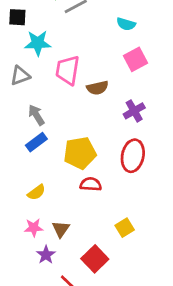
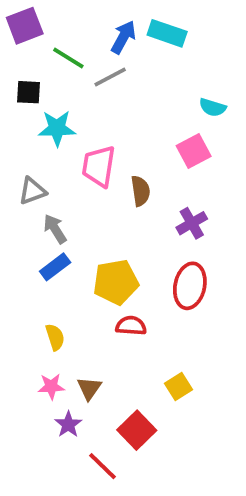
cyan semicircle: (126, 24) -> (213, 107), moved
gray triangle: (20, 76) -> (32, 191), moved
brown semicircle: (97, 88) -> (140, 191), turned -85
yellow semicircle: (36, 192) -> (55, 337), turned -72

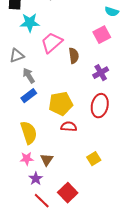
pink trapezoid: (99, 166) -> (52, 43), turned 40
yellow semicircle: (55, 337) -> (29, 133), size x1.6
red square: (137, 430) -> (68, 193), moved
red line: (103, 466) -> (42, 201), moved

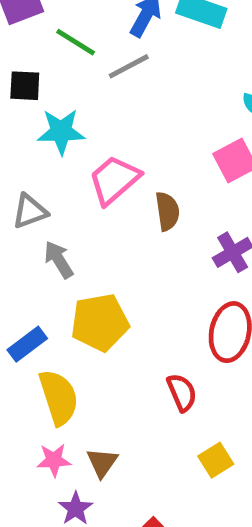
blue rectangle: (29, 96) -> (27, 344), moved
yellow pentagon: (61, 104) -> (100, 322), moved
red semicircle: (69, 127) -> (182, 392), moved, turned 63

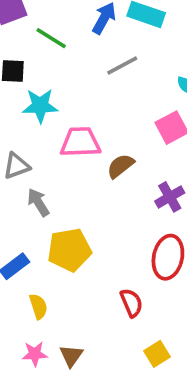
gray line: (129, 66) -> (122, 66), moved
pink trapezoid: (114, 180) -> (80, 142), turned 39
brown semicircle: (167, 211) -> (120, 166), turned -120
yellow semicircle: (59, 397) -> (38, 306), size x0.6

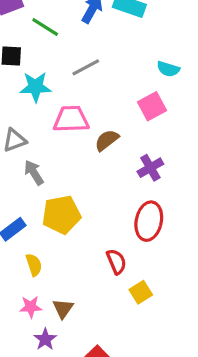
gray line: (122, 66) -> (86, 67), moved
yellow square: (157, 354) -> (141, 292), moved

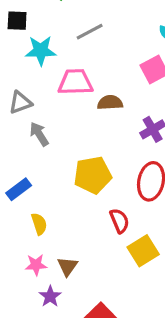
brown semicircle: (107, 140) -> (110, 103), turned 35
yellow pentagon: (61, 215) -> (93, 175), moved
yellow square: (141, 292) -> (143, 251), size x1.4

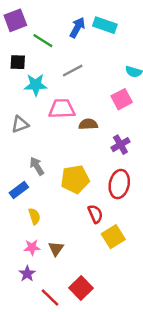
gray arrow: (39, 134) -> (37, 166), moved
purple star: (50, 296) -> (27, 274), moved

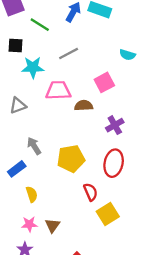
pink square: (122, 99) -> (104, 82), moved

